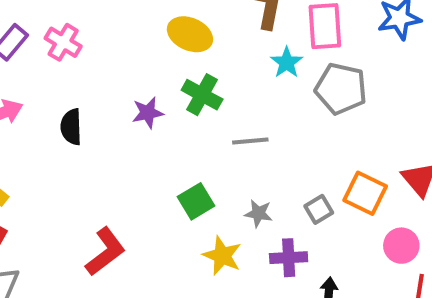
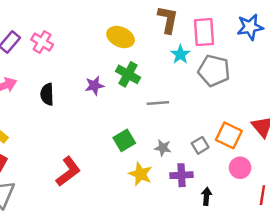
pink circle: (401, 246) -> (240, 168), moved

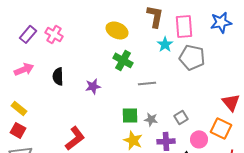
purple star: (94, 86) -> (93, 86), moved
orange square: (229, 135) -> (221, 128), moved
green square: (124, 140) -> (130, 115), moved, turned 30
pink circle: (240, 168) -> (199, 139), moved

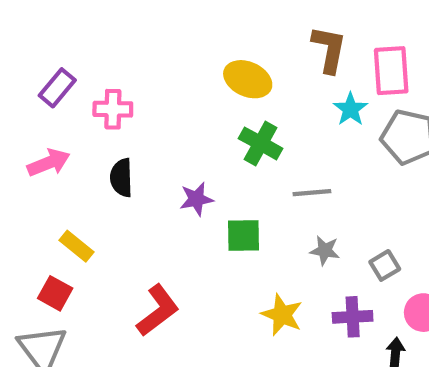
pink cross: (54, 34) -> (113, 109), moved, turned -30
yellow rectangle: (19, 108) -> (76, 246), moved
green square: (130, 115) -> (243, 235), moved
gray star: (151, 119) -> (325, 250), moved
red square: (18, 130) -> (55, 293), moved

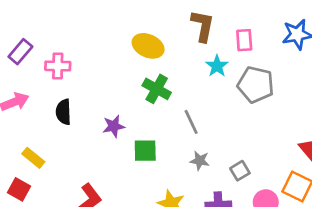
pink rectangle: (391, 71) -> (244, 40), size x0.7
gray line: (312, 193) -> (191, 122), turned 70

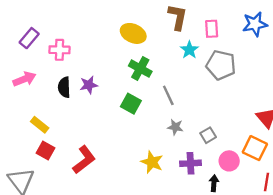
purple star: (114, 126) -> (89, 85), moved
green square: (145, 151) -> (131, 104), moved, turned 30
red square: (19, 189) -> (45, 150), moved

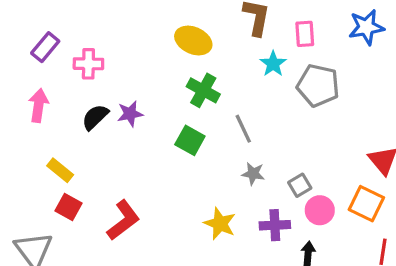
pink arrow: (24, 79) -> (39, 105), turned -60
black semicircle: (64, 87) -> (95, 117), turned 48
pink circle: (229, 161) -> (320, 210), moved

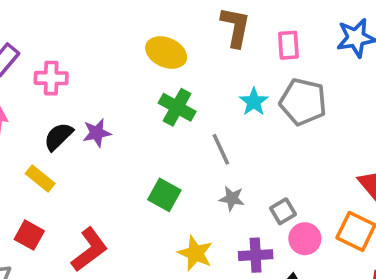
cyan star: (273, 64) -> (254, 102), moved
green square: (190, 140) -> (164, 195), moved
yellow rectangle: (60, 170) -> (40, 178), moved

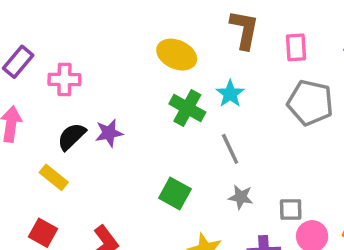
cyan star: (254, 102) -> (230, 94), moved
gray square: (283, 211) -> (291, 210), turned 30

